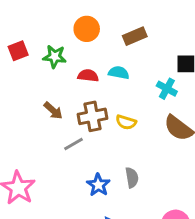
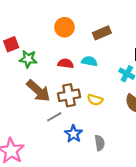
green star: (55, 57) -> (28, 59), moved
brown arrow: (53, 111) -> (38, 91), size x1.6
blue star: (98, 185) -> (74, 134), moved

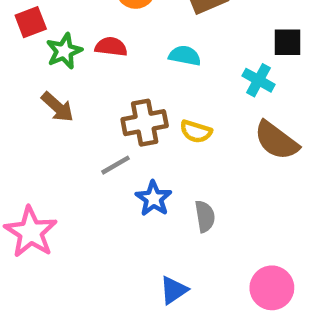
green star: (28, 59) -> (64, 51), turned -30
red semicircle: (66, 63) -> (111, 47), moved
brown arrow: (38, 91) -> (57, 107), moved, size x0.7

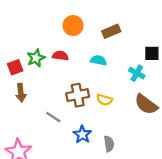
red square: (31, 22) -> (15, 67), moved
brown arrow: (57, 107) -> (21, 93), moved, turned 42
gray line: (116, 165) -> (53, 117), moved, turned 63

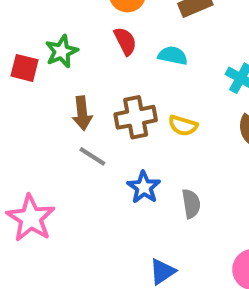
red semicircle: (60, 56) -> (125, 41), moved, turned 56
red square: (15, 67) -> (25, 68), turned 35
brown arrow: (21, 93) -> (82, 113), moved

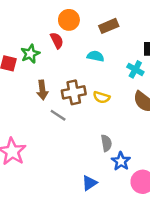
red semicircle: (125, 41) -> (57, 40), moved
gray line: (92, 156) -> (58, 115), moved
blue star: (144, 187) -> (121, 161), moved

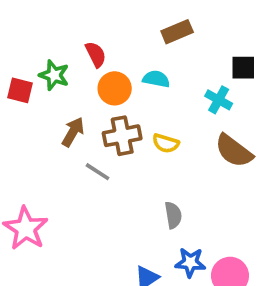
orange circle: (69, 20) -> (115, 88), moved
green star: (30, 54) -> (54, 75), turned -30
brown arrow: (42, 90) -> (73, 132), turned -144
blue star: (121, 161) -> (190, 262), moved, turned -30

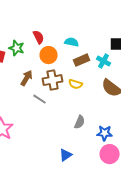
brown rectangle: (177, 32) -> (82, 60), moved
cyan semicircle: (156, 79) -> (72, 42), moved
gray semicircle: (173, 215) -> (80, 122), turned 32
blue star: (190, 262) -> (105, 133), moved

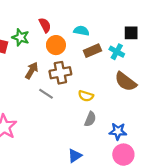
yellow semicircle: (76, 84) -> (86, 96), moved

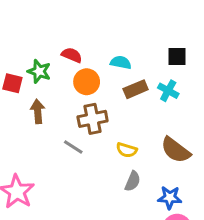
red semicircle: (45, 25) -> (72, 55), turned -40
black square: (131, 33) -> (177, 57), moved
brown arrow: (32, 70) -> (38, 111), moved, turned -35
brown semicircle: (126, 82) -> (176, 150), moved

